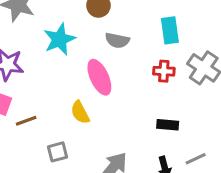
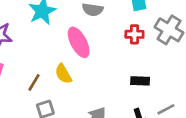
brown line: (26, 121) -> (34, 82), moved, turned -36

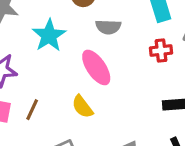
brown line: (34, 82) -> (32, 110), moved

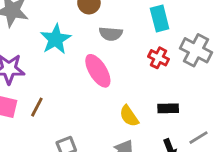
red cross: (161, 51) -> (158, 58), turned 30
yellow semicircle: (82, 107) -> (129, 116), moved

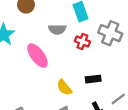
gray semicircle: (111, 34) -> (57, 29), moved

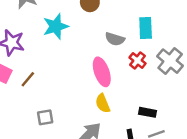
pink ellipse: (37, 56) -> (102, 72), moved
black rectangle: (93, 79) -> (147, 112), moved

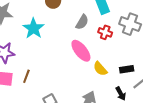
gray semicircle: (115, 39) -> (82, 22), turned -56
yellow semicircle: (103, 103) -> (100, 69), moved

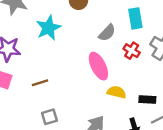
yellow semicircle: (100, 69) -> (117, 92), turned 133
brown line: (26, 76) -> (40, 83), moved, turned 40

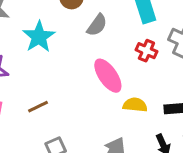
gray semicircle: (107, 33) -> (97, 25), moved

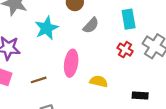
pink ellipse: (108, 76) -> (71, 63), moved, turned 35
yellow semicircle: (135, 105) -> (99, 81), moved

